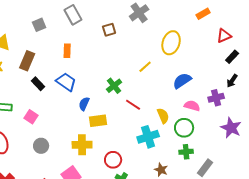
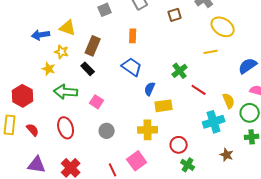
yellow ellipse: (171, 43) -> (223, 27), moved, turned -75
yellow line: (145, 67) -> (211, 52), turned 32
black rectangle: (38, 84) -> (88, 69), moved

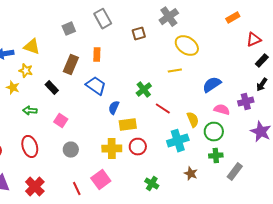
brown rectangle: (93, 46) -> (71, 65), moved
green arrow: (66, 92) -> (30, 111), size x0.6
red circle: (179, 145) -> (138, 147), moved

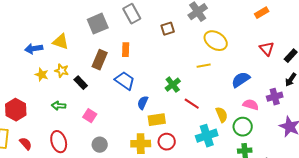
gray square: (69, 29) -> (98, 24), size x1.5
red triangle: (254, 40) -> (267, 49), moved, turned -49
yellow star: (26, 71) -> (62, 71), moved
yellow star: (13, 88) -> (42, 75), moved

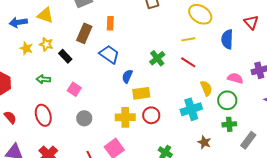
blue semicircle: (241, 80) -> (227, 39), moved, turned -54
red line: (192, 104) -> (188, 62), moved

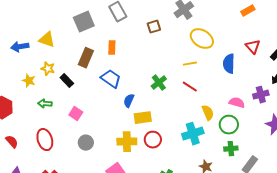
yellow star: (26, 48) -> (29, 81), moved

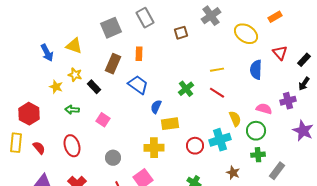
yellow ellipse: (202, 39) -> (246, 34), moved
blue arrow: (20, 47) -> (47, 53), turned -108
red circle: (153, 140) -> (195, 146), moved
gray circle: (86, 143) -> (113, 158), moved

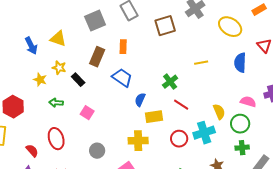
brown square: (181, 33) -> (165, 26), size x1.5
red line: (217, 93) -> (181, 105), moved
red semicircle: (39, 148) -> (32, 151), moved

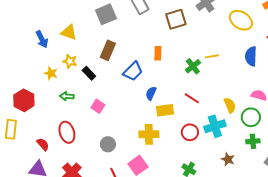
orange rectangle: (123, 47) -> (158, 53), moved
blue trapezoid: (122, 78) -> (133, 71), turned 100
green cross: (170, 82) -> (193, 66), moved

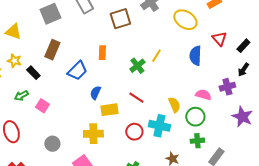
yellow line: (212, 56) -> (156, 56), turned -48
green arrow: (67, 96) -> (21, 96), moved, turned -32
cyan cross: (215, 126) -> (159, 126), turned 30

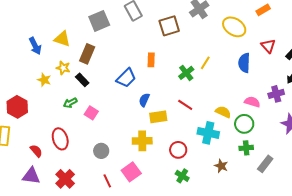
brown rectangle: (52, 50) -> (87, 54), moved
yellow semicircle: (174, 105) -> (223, 112), turned -42
red circle: (134, 132) -> (178, 150), moved

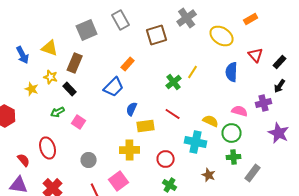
orange rectangle: (151, 60) -> (128, 64), moved, turned 40

